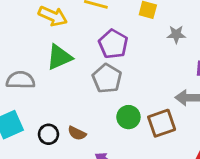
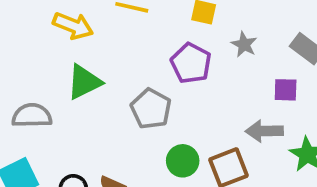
gray star: (176, 34) -> (244, 44), turned 30
purple pentagon: (113, 44) -> (191, 63), moved

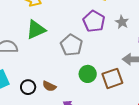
gray star: (244, 44) -> (122, 22), moved

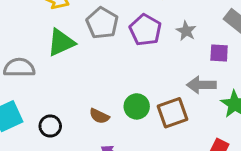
gray pentagon: (71, 45) -> (102, 23), moved
brown semicircle: (49, 86) -> (99, 116), moved

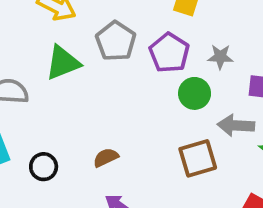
gray star: (186, 31) -> (220, 57), turned -30
green circle: (137, 106) -> (195, 93), moved
brown semicircle: (99, 116) -> (106, 158), turned 126

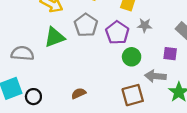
gray star: (220, 57) -> (145, 25), moved
black circle: (44, 167) -> (33, 97), moved

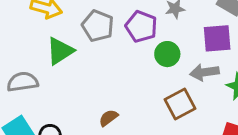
purple square: (170, 54) -> (217, 38), size x1.5

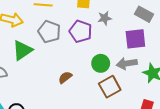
green circle: (167, 54) -> (101, 63), moved
brown semicircle: (108, 118) -> (65, 77), moved

